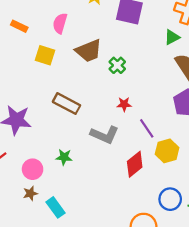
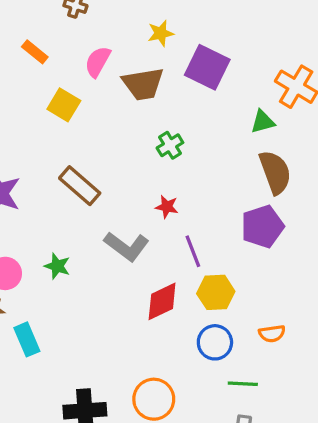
brown trapezoid: (89, 51) -> (143, 84), moved
blue circle: (170, 199) -> (215, 342), moved

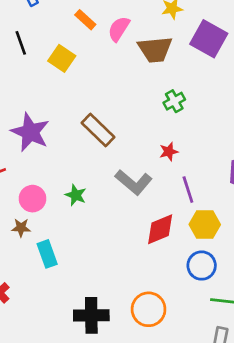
orange rectangle: (35, 52) -> (85, 20), moved
yellow square: (64, 105) -> (62, 58), moved
red star: (167, 207) -> (169, 152), turned -30

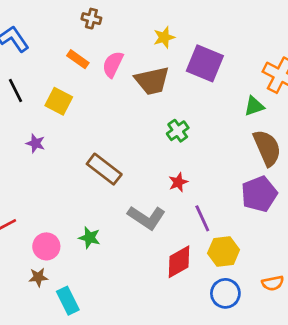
purple star: (30, 132) -> (36, 143), moved, size x0.5

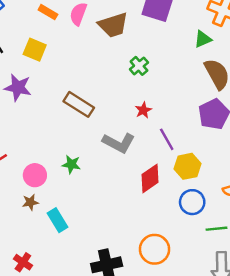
purple star: (36, 143) -> (18, 87), size x1.6

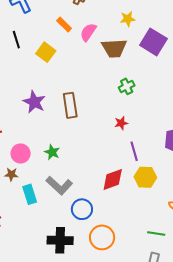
purple star: (18, 87) -> (34, 102), moved
brown rectangle: (79, 104) -> (70, 105), turned 35
gray L-shape: (119, 143) -> (59, 186), moved
blue circle: (192, 202) -> (82, 209), moved

